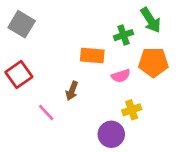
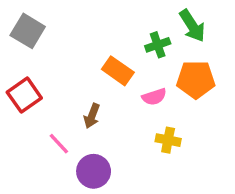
orange rectangle: (92, 55) -> (118, 71), turned 30
yellow cross: (132, 110) -> (168, 140), turned 30
purple circle: (111, 134) -> (94, 171), moved

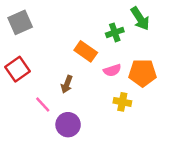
gray square: (28, 31) -> (20, 22), turned 35
orange pentagon: (196, 79) -> (143, 73), moved

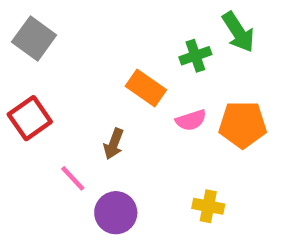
gray square: (20, 22) -> (34, 39), turned -30
yellow cross: (122, 102) -> (208, 206), moved

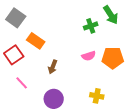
orange rectangle: (146, 88) -> (36, 41), moved
pink line: (73, 178) -> (22, 83), moved

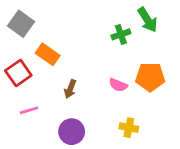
pink semicircle: (89, 56) -> (118, 85), moved, turned 40
pink line: (22, 83) -> (29, 110), turned -64

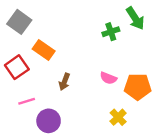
orange pentagon: (150, 77) -> (138, 87), moved
yellow cross: (129, 128) -> (118, 117), turned 35
purple circle: (72, 132) -> (49, 121), moved

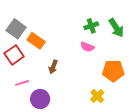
green arrow: (135, 18) -> (116, 28), moved
gray square: (19, 22) -> (16, 29), moved
pink semicircle: (108, 78) -> (87, 47), moved

